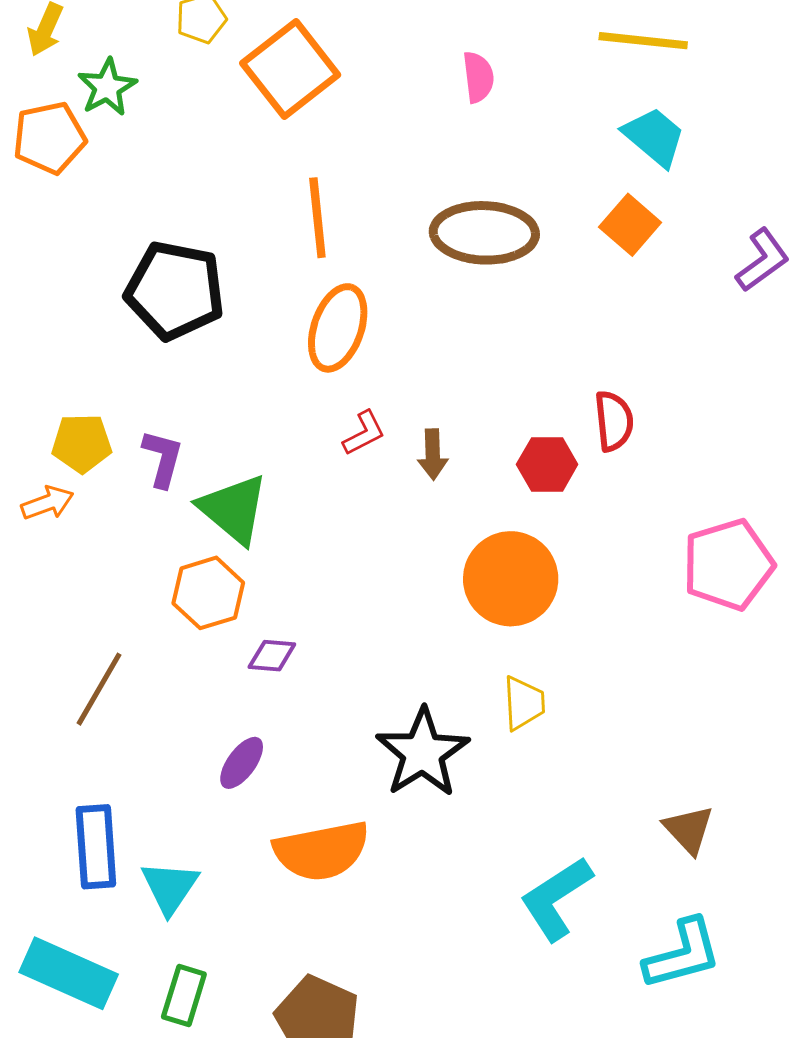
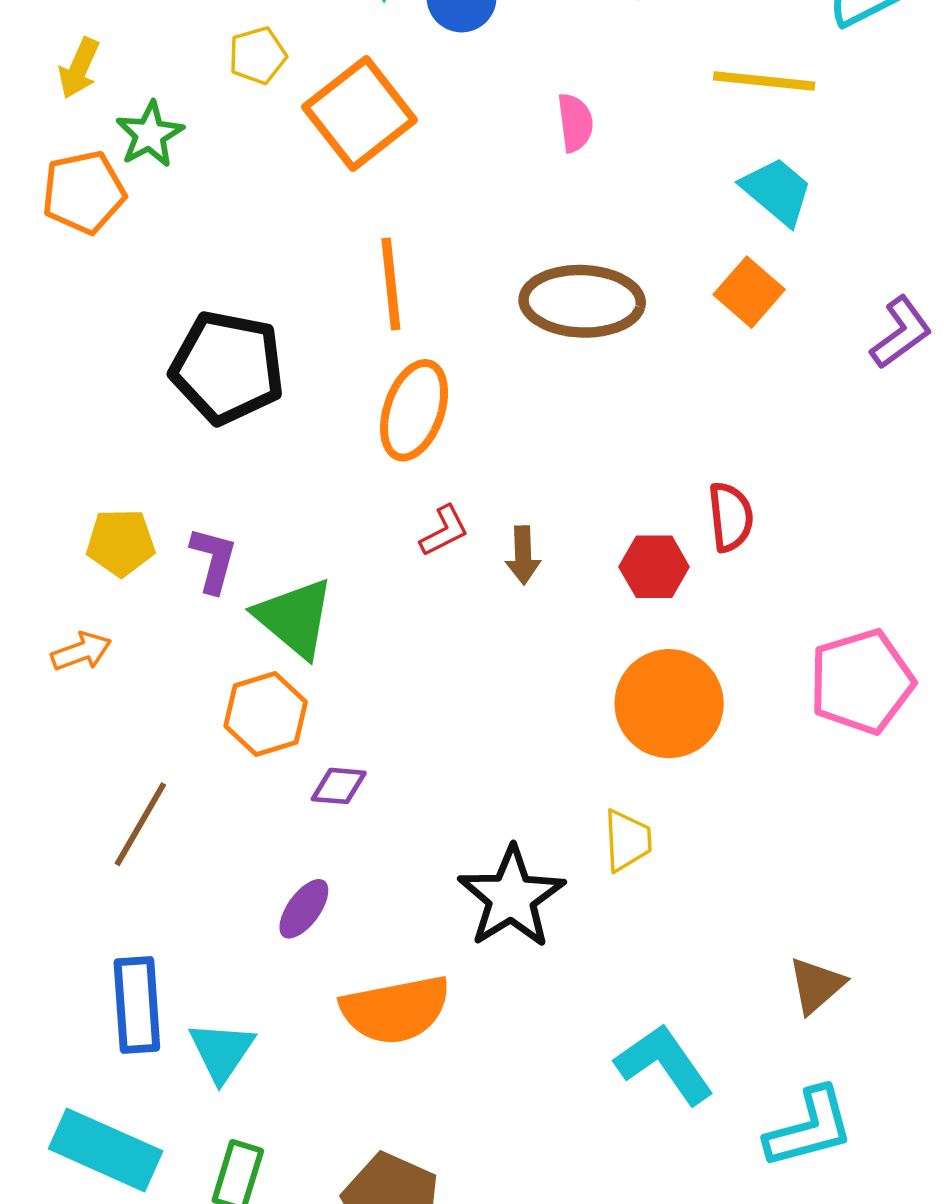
orange arrow: (47, 503) -> (81, 651), moved
orange circle: (511, 579) -> (669, 704), moved
brown triangle: (689, 830) -> (816, 985), turned 32
cyan L-shape: (556, 898) -> (664, 1064), turned 88

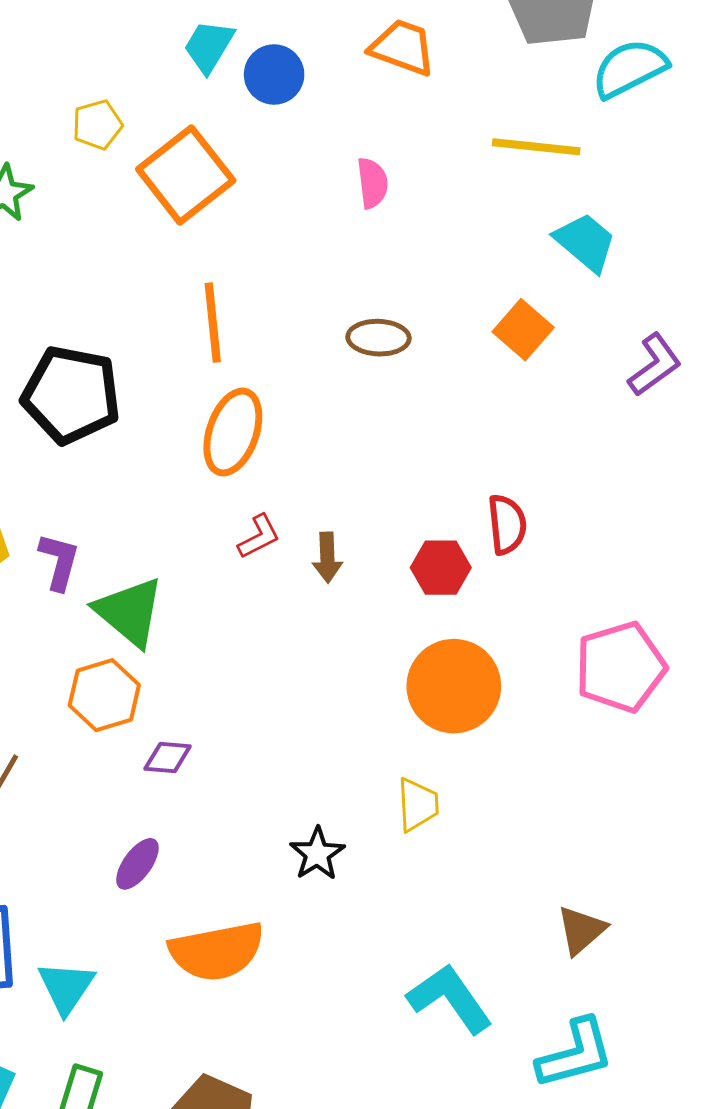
cyan trapezoid: (777, 191) -> (585, 242), moved
brown ellipse: (582, 301) -> (378, 338), size x0.6
black star: (511, 897) -> (317, 854), size x0.6

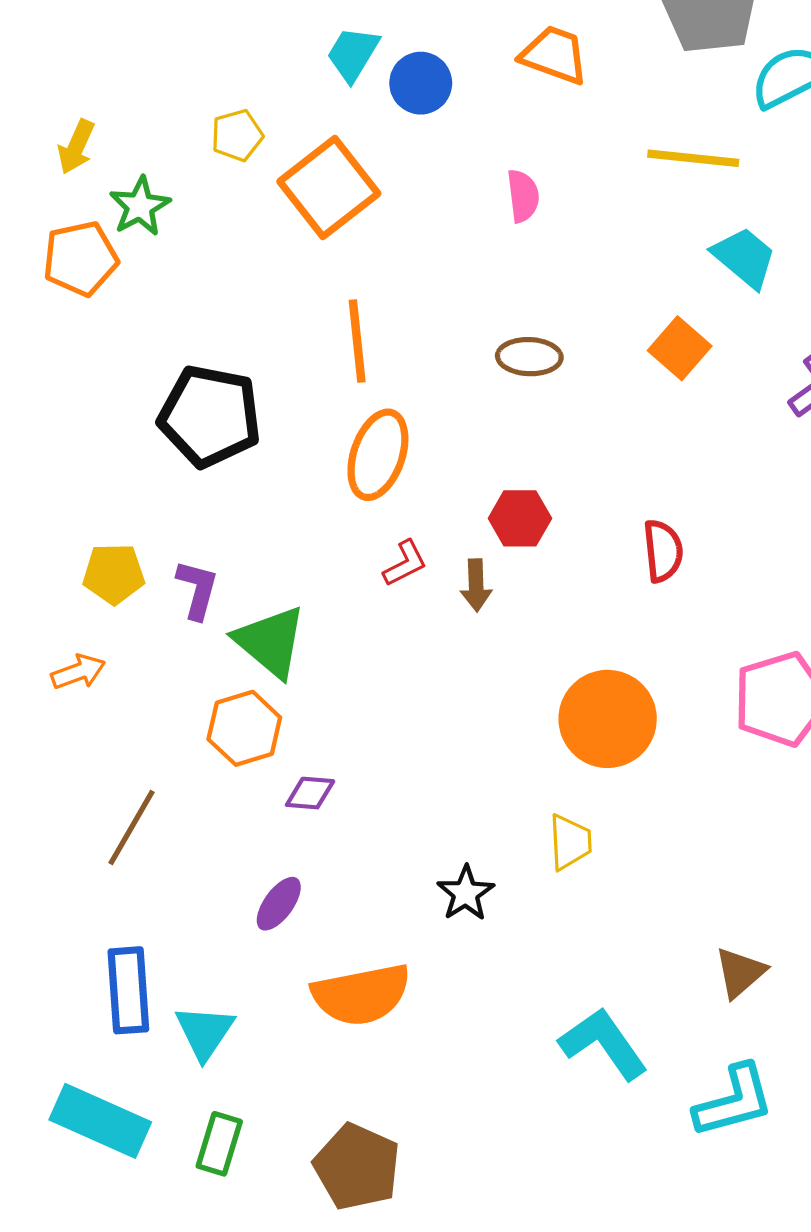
red hexagon: (441, 568) -> (520, 518), moved

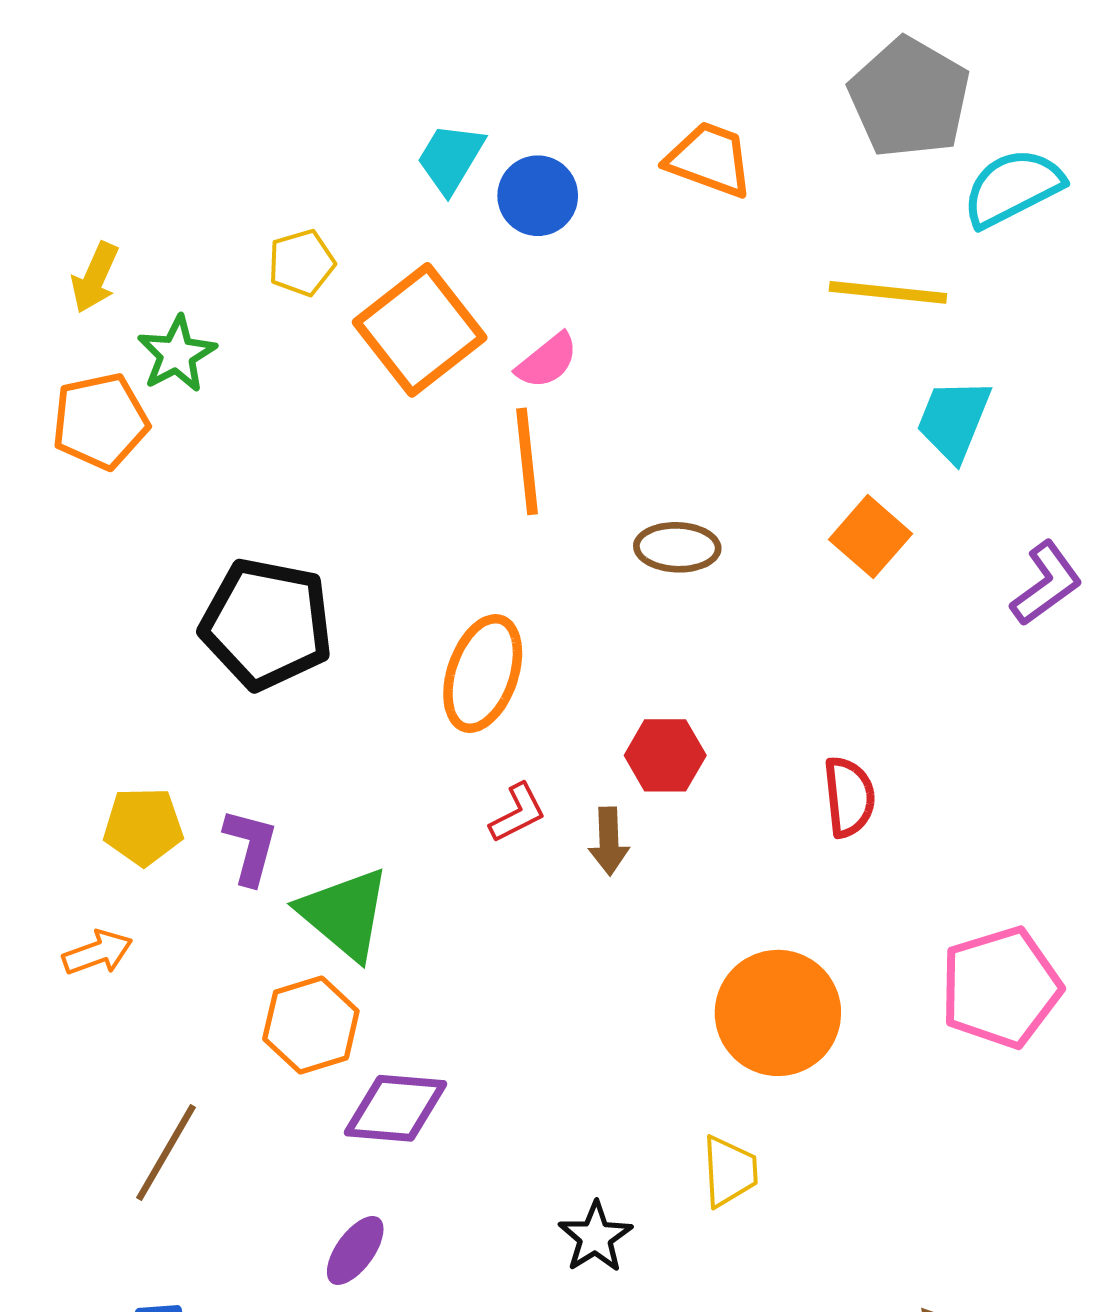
pink semicircle: (523, 196) -> (547, 361), moved, turned 58
cyan trapezoid: (744, 257) -> (954, 420), turned -108
orange line: (357, 341) -> (527, 461), moved
purple diamond: (310, 793) -> (395, 1108), size x1.6

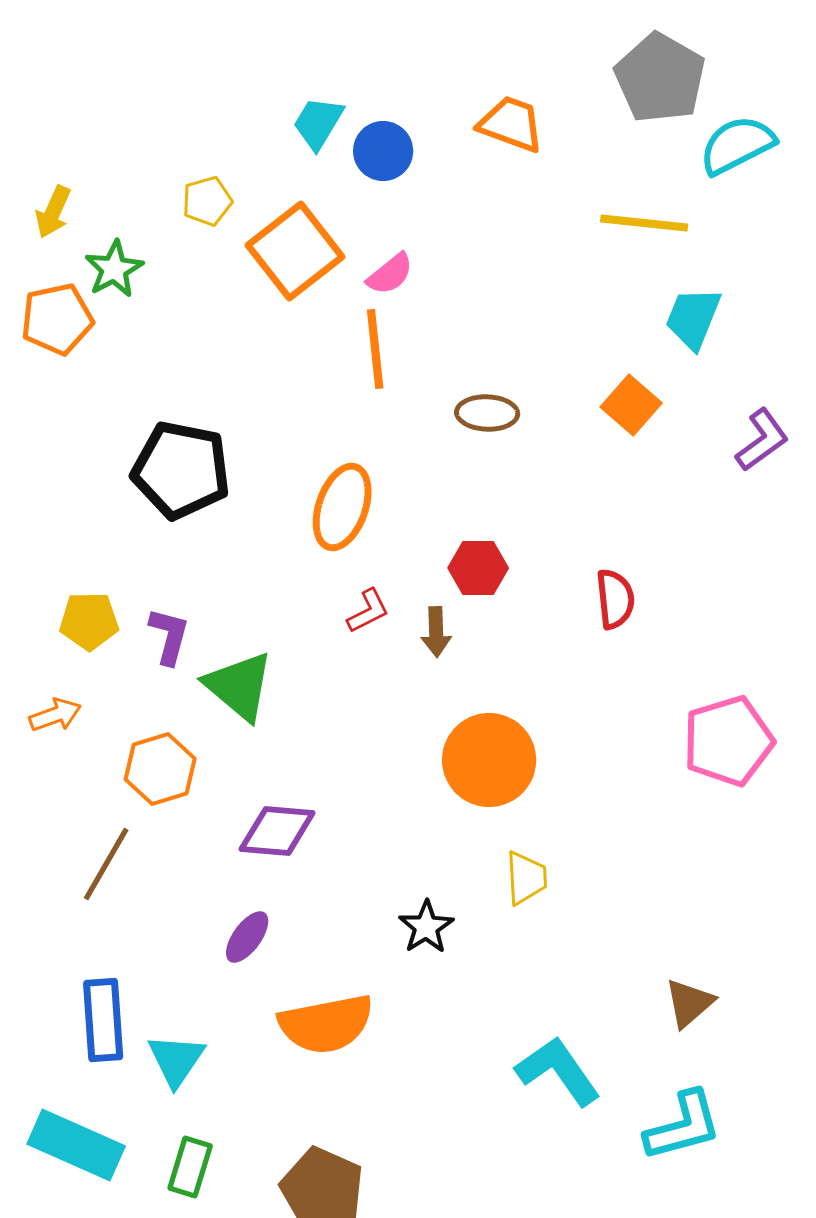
orange circle: (778, 1013) -> (489, 760), moved
orange hexagon: (311, 1025) -> (160, 769), moved

